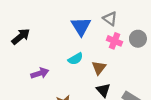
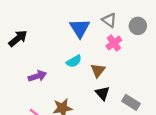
gray circle: (138, 39) -> (138, 26), moved
pink cross: (115, 41) -> (114, 43), turned 32

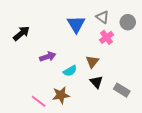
cyan semicircle: (74, 61) -> (70, 71), moved
purple arrow: (37, 76) -> (48, 57), moved

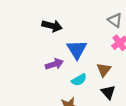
blue triangle: (76, 24) -> (77, 49), moved
black arrow: (21, 33) -> (52, 26), moved, turned 54

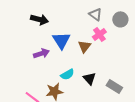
brown triangle: (104, 70) -> (84, 46), moved
cyan semicircle: (79, 80) -> (67, 74), moved

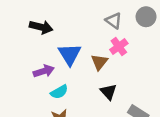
gray circle: (120, 19) -> (146, 17), moved
cyan semicircle: (67, 74) -> (59, 92), moved
black triangle: (89, 78) -> (108, 92), moved

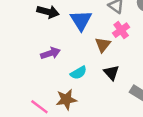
blue triangle: (70, 54) -> (81, 20), moved
cyan semicircle: (59, 92) -> (78, 73), moved

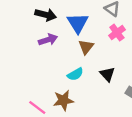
brown triangle: (103, 45) -> (86, 47), moved
purple arrow: (50, 53) -> (48, 40), moved

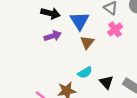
cyan semicircle: (75, 74) -> (85, 72), moved
black triangle: (107, 74) -> (106, 82), moved

